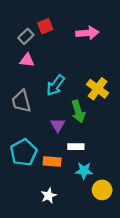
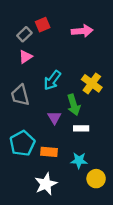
pink triangle: (27, 60) -> (25, 57), turned -40
white rectangle: (76, 147) -> (81, 128), moved
white star: (49, 196) -> (46, 184), size x1.5

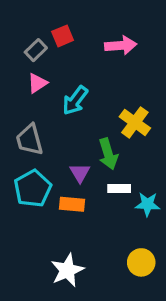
cyan arrow: (52, 80) -> (75, 100), moved
cyan pentagon: (22, 143) -> (33, 188), moved
orange rectangle: (49, 152) -> (72, 204), moved
cyan star: (79, 160) -> (147, 204), moved

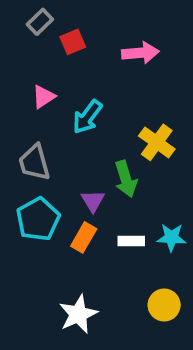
gray rectangle: (36, 50) -> (40, 22), moved
white rectangle: (119, 188) -> (131, 241), moved
orange rectangle: (72, 204) -> (84, 237), turned -65

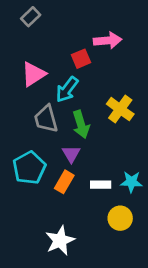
red square: (73, 42) -> (81, 59), moved
pink triangle: (44, 97) -> (33, 74), size x1.4
gray trapezoid: (34, 163) -> (46, 119), moved
green arrow: (126, 179) -> (81, 124), moved
yellow circle: (164, 305) -> (120, 218), moved

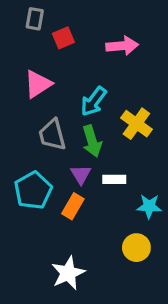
gray rectangle: (31, 17) -> (35, 19), turned -36
red square: (81, 59) -> (63, 38), moved
cyan arrow: (67, 89) -> (94, 101), moved
white rectangle: (101, 185) -> (114, 179), moved

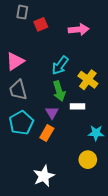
pink triangle: (38, 84) -> (15, 61), moved
gray trapezoid: (52, 135) -> (18, 90), moved
white rectangle: (114, 179) -> (78, 106), moved

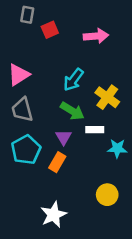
green arrow: (59, 91) -> (72, 111), turned -42
cyan star: (96, 133) -> (117, 148), moved

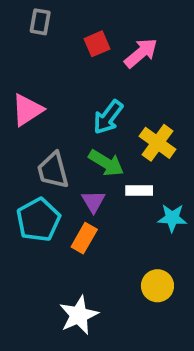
red square: (50, 30) -> (97, 44), moved
pink arrow: (96, 36) -> (141, 53), turned -35
gray trapezoid: (22, 110) -> (53, 170), moved

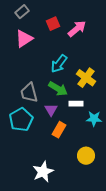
gray rectangle: (40, 22) -> (22, 12), turned 40
pink triangle: (27, 110) -> (24, 39), moved
orange rectangle: (84, 238) -> (59, 130), moved

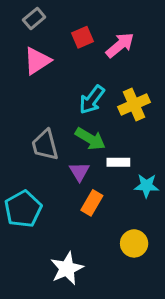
yellow cross: (86, 78) -> (134, 104), moved, turned 30
cyan pentagon: (21, 120) -> (23, 209), moved

